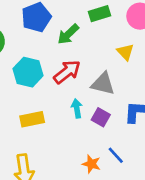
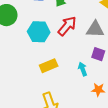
cyan arrow: (77, 108) -> (83, 69), moved

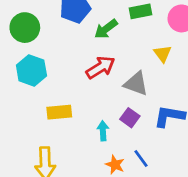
cyan hexagon: (39, 32) -> (31, 70), moved

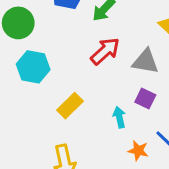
yellow rectangle: (59, 112) -> (70, 106), turned -30

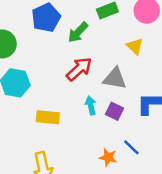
yellow rectangle: (70, 106) -> (48, 117), turned 50
cyan arrow: (119, 117) -> (91, 105), moved

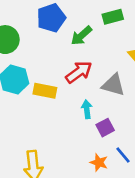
purple square: (115, 111) -> (105, 128), moved, turned 30
yellow rectangle: (48, 117) -> (45, 91), moved

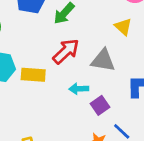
cyan arrow: (87, 109) -> (79, 89), turned -78

